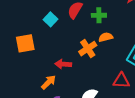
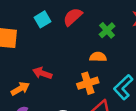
green cross: (99, 15) -> (107, 30), moved, turned 32
orange cross: (88, 49) -> (88, 83), moved

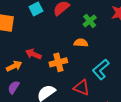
orange cross: (88, 83) -> (58, 62), moved

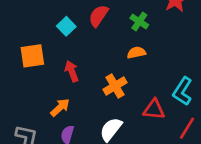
red arrow: (33, 54) -> (72, 71), moved, turned 63
cyan L-shape: (101, 69) -> (183, 91), moved

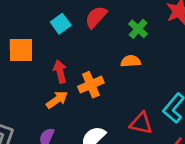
orange cross: (115, 86) -> (91, 85), moved
orange arrow: (60, 107) -> (57, 100), moved

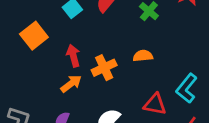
orange square: (21, 50) -> (34, 36), turned -36
orange semicircle: (131, 61) -> (143, 56), moved

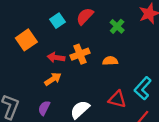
red arrow: (73, 56) -> (56, 57), turned -70
orange cross: (104, 68) -> (80, 54), moved

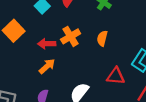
orange semicircle: (110, 61) -> (102, 38), turned -64

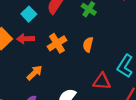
red arrow: (47, 44) -> (26, 39), moved

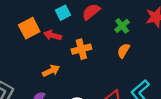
orange semicircle: (88, 45) -> (123, 51), moved

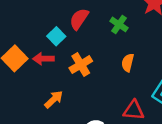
cyan square: (63, 13) -> (56, 36), moved
orange semicircle: (123, 51) -> (128, 63), moved

